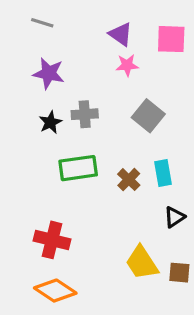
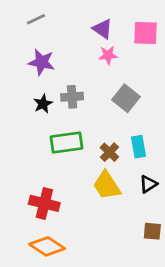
gray line: (42, 23) -> (36, 19), turned -42
yellow trapezoid: (142, 263) -> (107, 185), moved

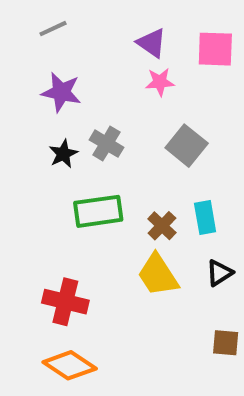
gray cross: (72, 97) -> (106, 144), turned 35

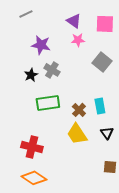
purple star: (61, 92) -> (41, 45), moved
gray square: (187, 146) -> (102, 62), moved
black triangle: (219, 273) -> (107, 133), turned -32

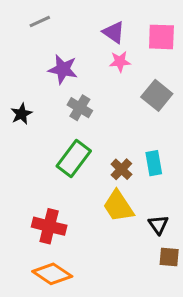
black star: (31, 75) -> (21, 114), moved
green rectangle: (48, 103) -> (74, 158), turned -45
black triangle: (107, 133) -> (158, 225), moved

